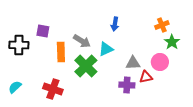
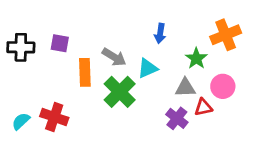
orange cross: (162, 25) -> (226, 35), size x1.5
green star: (172, 42) -> (196, 58), moved
black cross: (19, 45) -> (21, 47), moved
purple cross: (127, 85) -> (177, 118), turned 35
red cross: (53, 89) -> (54, 117), moved

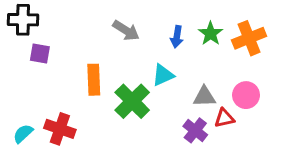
purple square: (60, 43) -> (40, 54), moved
black cross: (21, 47) -> (23, 20), moved
gray arrow: (114, 57) -> (126, 30), moved
green star: (196, 58) -> (211, 34), moved

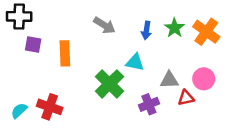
orange cross: (249, 38) -> (206, 32), turned -32
cyan triangle: (163, 75) -> (135, 62), turned 36
orange rectangle: (94, 80) -> (65, 53), moved
purple cross: (195, 130) -> (149, 104), moved, turned 30

